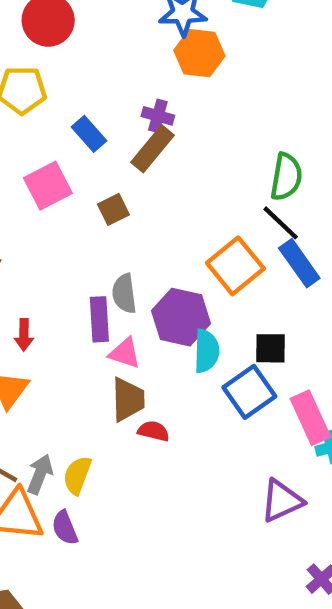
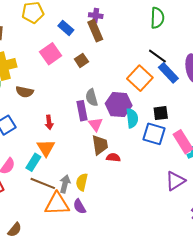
brown rectangle: (153, 149) -> (95, 31), turned -55
green semicircle: (286, 177) -> (157, 18), moved
pink triangle: (125, 353) -> (96, 124), turned 42
blue square: (249, 392) -> (154, 134), turned -30

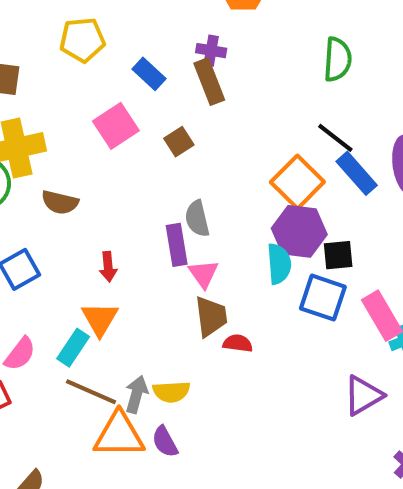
purple hexagon: (119, 105) -> (299, 231), moved
yellow semicircle: (82, 182) -> (171, 392), turned -108

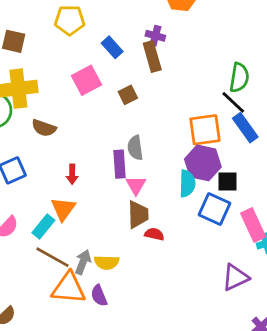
green semicircle: (338, 59) -> (239, 78), moved
orange square: (297, 182) -> (205, 130), turned 32

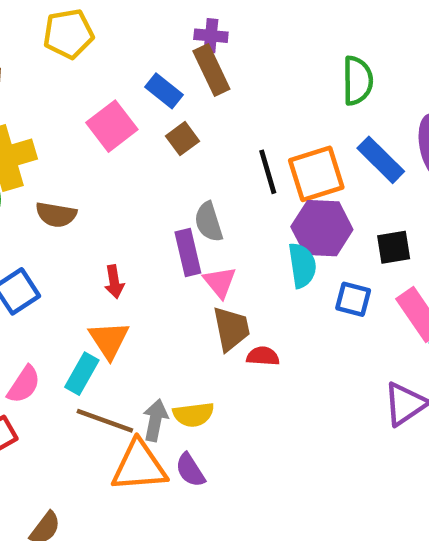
blue rectangle: (112, 47) -> (164, 91), moved
black line: (233, 102) -> (268, 172), moved, turned 40
black square: (228, 181) -> (394, 247), moved
blue square: (215, 209) -> (353, 299), size x0.7

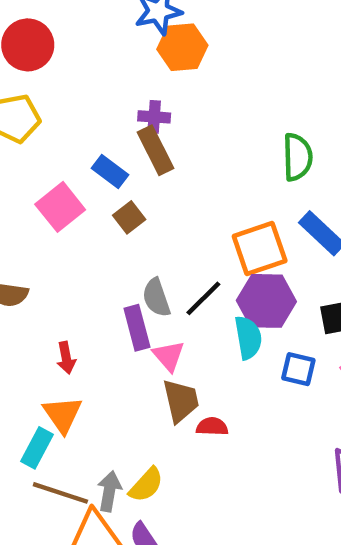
black line: (268, 172) -> (203, 298), moved, turned 63
yellow semicircle: (193, 415) -> (146, 485), turned -39

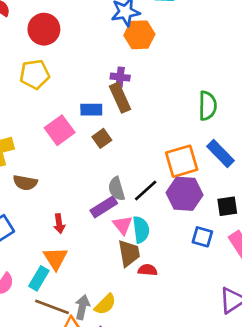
blue rectangle: (110, 171) -> (91, 110), turned -40
purple rectangle: (137, 328) -> (104, 207), turned 70
cyan semicircle: (248, 338) -> (141, 230), moved

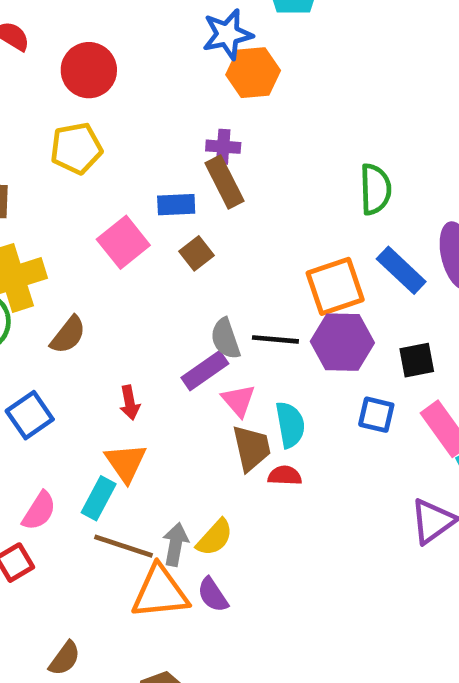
brown semicircle: (25, 183) -> (68, 335), turned -60
black line: (146, 191) -> (275, 339), turned 50
cyan semicircle: (141, 230) -> (290, 425), moved

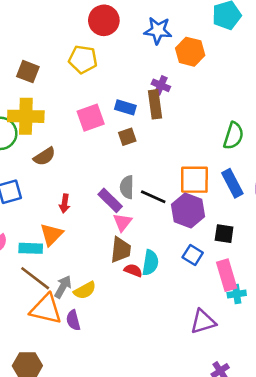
blue star: (227, 34) -> (158, 30), moved
purple rectangle: (205, 371) -> (110, 200), turned 60
cyan semicircle: (290, 425) -> (150, 263), moved
cyan rectangle: (99, 498) -> (31, 248), turned 45

